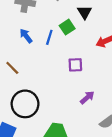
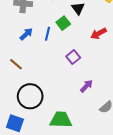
blue arrow: (26, 36) -> (26, 34), turned 88
purple square: (75, 65) -> (73, 57), turned -32

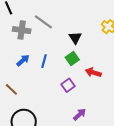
green square: (63, 23) -> (72, 59), moved
red arrow: (98, 34) -> (93, 72), moved, turned 42

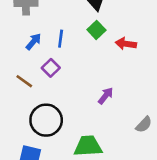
purple square: (68, 85) -> (51, 68), moved
purple arrow: (80, 114) -> (106, 96), moved

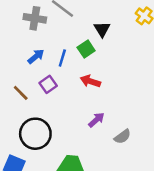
green square: (96, 30) -> (86, 49), moved
red arrow: (126, 44) -> (90, 81), moved
gray semicircle: (144, 125) -> (123, 137), moved

